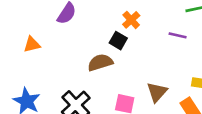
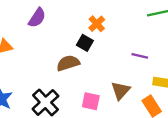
purple line: (178, 35) -> (140, 56), moved

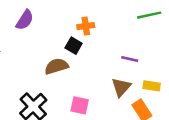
orange cross: (97, 24) -> (86, 26), turned 35
brown triangle: (121, 91) -> (121, 87), moved

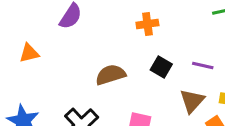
black square: (74, 46) -> (161, 67), moved

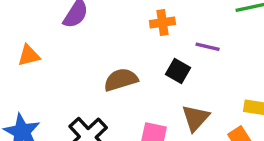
purple line: (203, 65) -> (208, 47), moved
brown triangle: (192, 101) -> (195, 118), moved

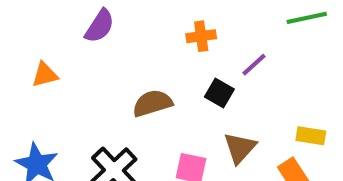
purple line: (208, 47) -> (254, 65), turned -55

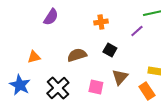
purple line: (254, 65) -> (137, 31), moved
orange triangle: (45, 75) -> (34, 57), moved

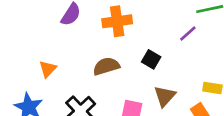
orange cross: (101, 22) -> (117, 21), moved, size x1.5
orange triangle: (34, 57) -> (48, 69), turned -32

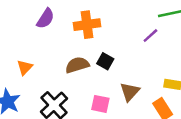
black square: (151, 59) -> (105, 61), moved

